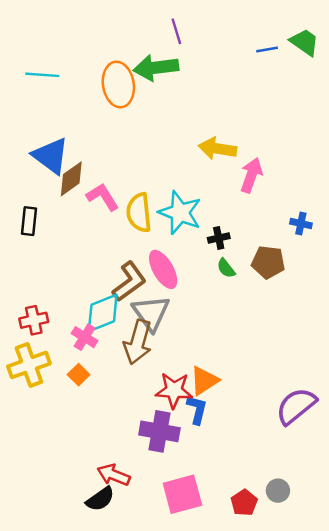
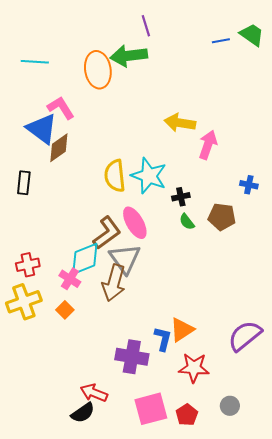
pink L-shape: (103, 197) -> (61, 108), moved
orange triangle: (204, 381) -> (182, 330), moved
red star: (174, 390) -> (194, 368), moved
red pentagon: (244, 503) -> (187, 415), moved

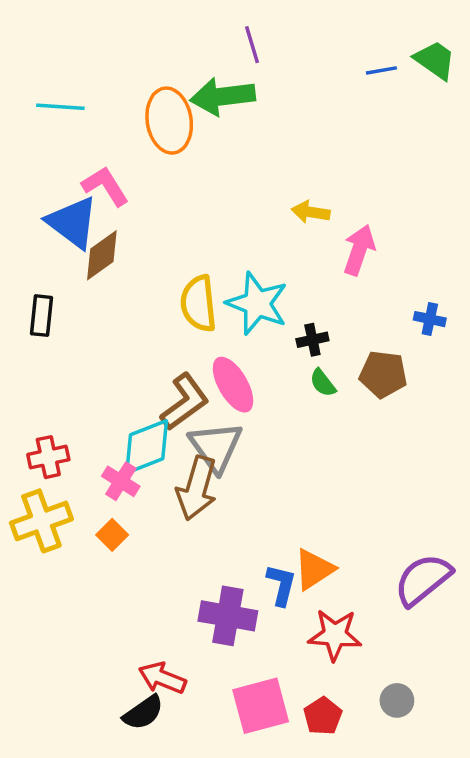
yellow arrow: (180, 123) -> (311, 212), size x0.7

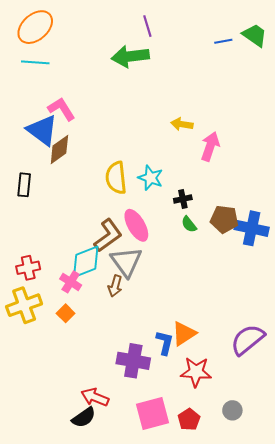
orange ellipse: (169, 121) -> (35, 27), moved, turned 57
cyan star: (257, 304) -> (150, 178), size x0.7
blue cross: (430, 319) -> (252, 228), moved, size x1.8
brown arrow: (197, 488) -> (115, 286), size x0.6

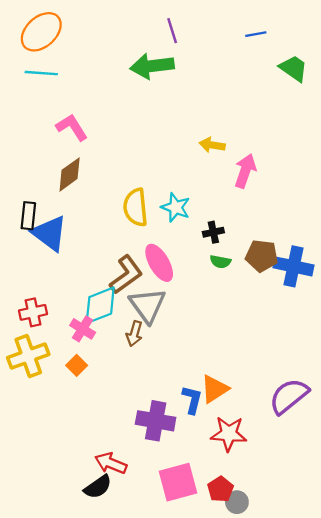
green trapezoid: (255, 35) -> (294, 68), moved
blue line: (223, 41) -> (256, 34), moved
blue triangle: (42, 130) -> (50, 233), moved
green semicircle: (189, 224) -> (220, 262), turned -42
gray circle: (232, 410) -> (237, 502), moved

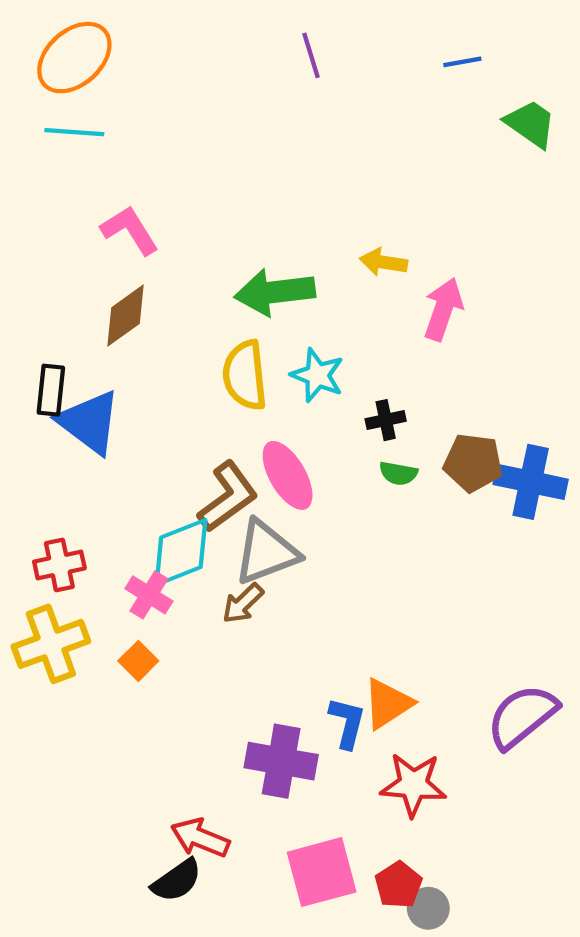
green arrow: (152, 66) -> (275, 292), moved
gray triangle: (147, 305) -> (266, 552), turned 45
brown arrow: (134, 334) -> (243, 603), turned 30

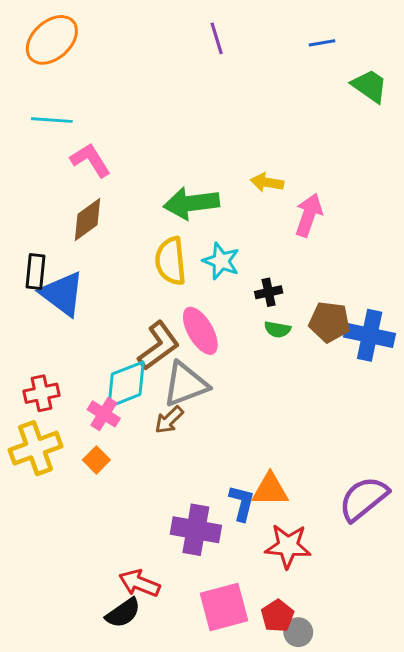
cyan line: (74, 132) -> (52, 120), moved
orange triangle: (388, 704) -> (270, 490), turned 33

